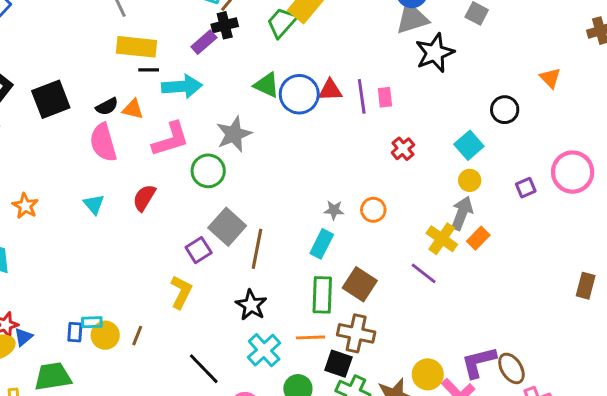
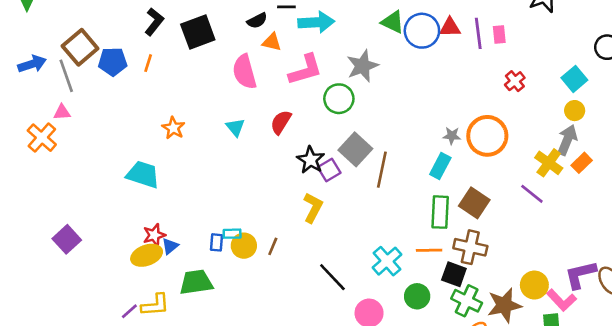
black semicircle: (107, 106) -> (257, 21), moved
orange circle: (373, 210) -> (487, 136), size x1.8
black star: (251, 305) -> (311, 160), moved

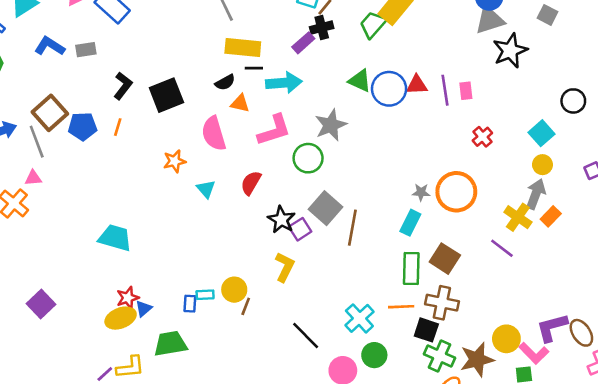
orange star: (173, 128) -> (175, 161), moved, turned 30
yellow circle: (244, 246) -> (234, 290), moved
green circle: (417, 296) -> (374, 355), moved

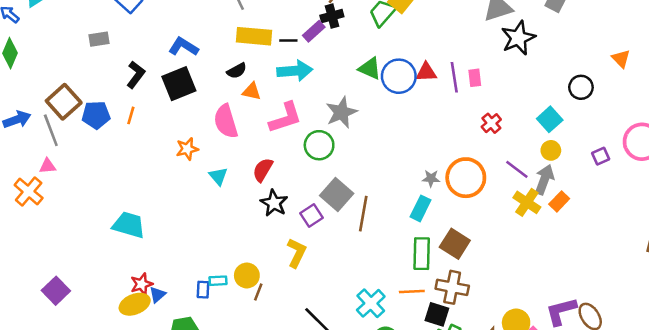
blue L-shape: (50, 46) -> (183, 47), moved
black line: (254, 68) -> (288, 41), moved
black star: (281, 220) -> (274, 203), moved
purple line: (502, 248) -> (517, 169), moved

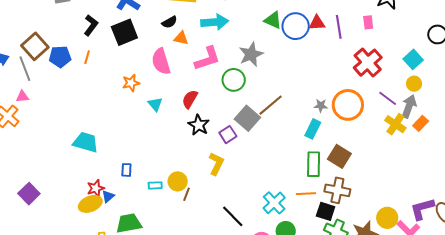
pink rectangle: (475, 78) -> (368, 22), moved
red cross: (491, 123) -> (368, 63), size x1.8
brown line: (363, 214) -> (271, 105), moved, turned 40
blue rectangle: (203, 290) -> (126, 170), moved

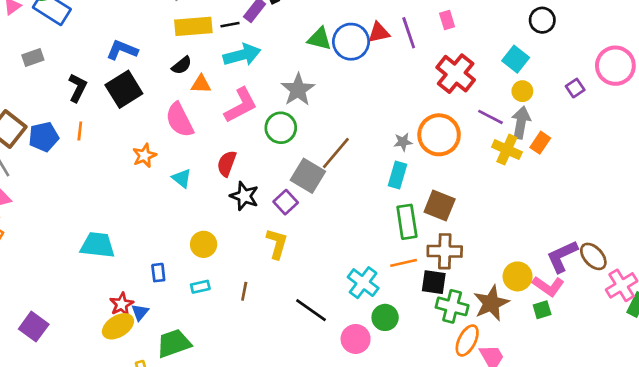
yellow circle: (178, 181) -> (204, 244), moved

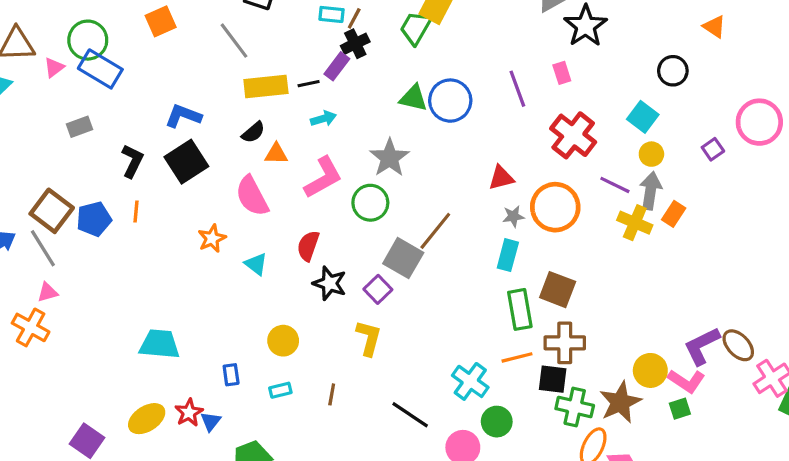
red triangle: (379, 33) -> (501, 178), moved
cyan arrow: (242, 55) -> (323, 119), size x0.6
yellow ellipse: (118, 326) -> (147, 419), moved

